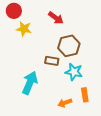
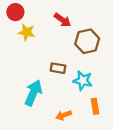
brown hexagon: (69, 46) -> (87, 41), moved
orange arrow: (65, 103) -> (64, 115), moved

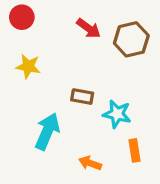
yellow star: (27, 32) -> (28, 66), moved
brown hexagon: (87, 41) -> (131, 39), moved
orange arrow: (64, 115) -> (90, 163), turned 40

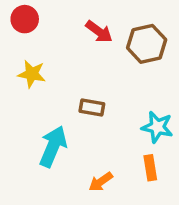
cyan star: (117, 114) -> (157, 127), moved
orange arrow: (90, 163) -> (101, 182), turned -55

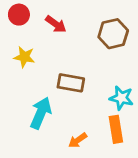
red arrow: (99, 31) -> (56, 24), moved
brown rectangle: (92, 108) -> (71, 83), size x1.4
orange rectangle: (150, 168) -> (116, 129), size x1.4

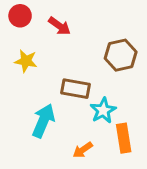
brown hexagon: (113, 34) -> (121, 55), moved
cyan star: (121, 98) -> (103, 110), moved, turned 30

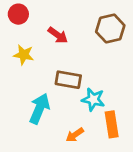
red arrow: (59, 26) -> (58, 35), moved
brown hexagon: (121, 55) -> (110, 29), moved
cyan star: (103, 110) -> (93, 99), turned -30

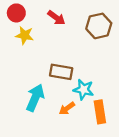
red arrow: (58, 35) -> (56, 18), moved
yellow star: (24, 55) -> (25, 35), moved
orange arrow: (75, 135) -> (67, 108), moved

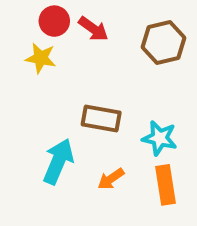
red circle: (16, 13) -> (54, 21), moved
cyan star: (83, 90) -> (160, 138), moved

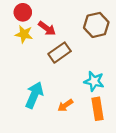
red circle: (54, 21) -> (23, 12), moved
red arrow: (93, 29) -> (47, 28), moved
brown rectangle: (101, 119) -> (60, 53), moved, turned -45

